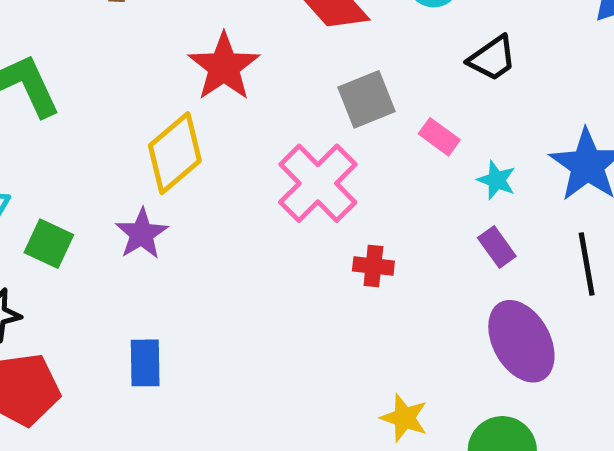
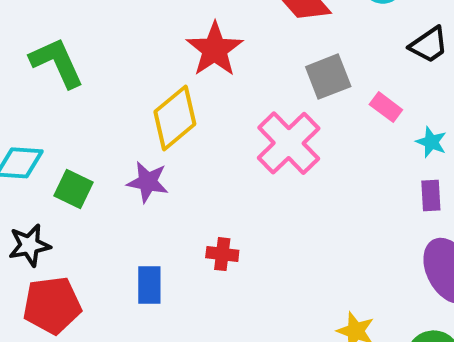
purple star: (142, 234) -> (148, 182), turned -30
purple rectangle: (497, 247) -> (431, 195), turned 32
red cross: (373, 266) -> (222, 254), moved

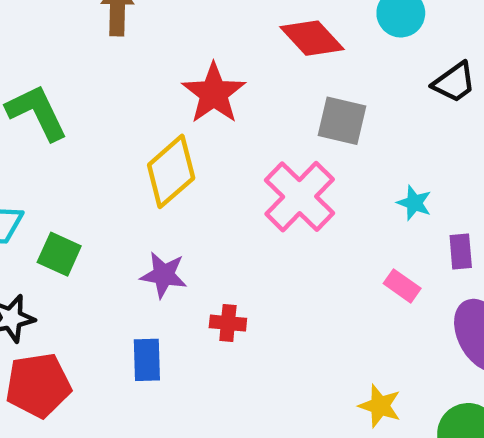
gray square: (328, 77) -> (342, 121), turned 36
pink rectangle: (386, 107) -> (402, 286), moved
cyan star: (431, 142) -> (414, 203), moved
purple star: (148, 182) -> (164, 275), moved

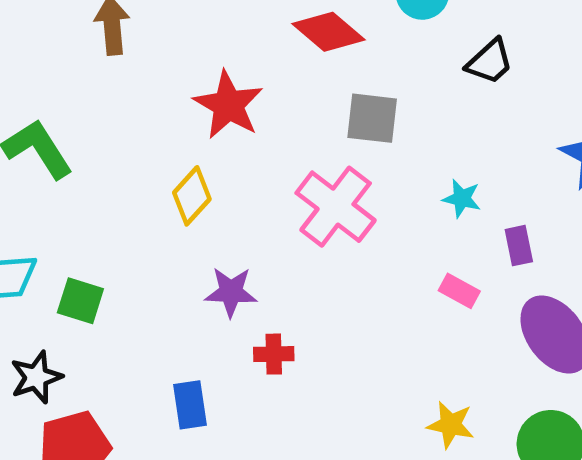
yellow diamond: (171, 171) -> (192, 196), size x0.7
purple star: (164, 275) -> (231, 292), moved

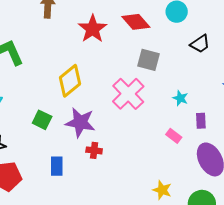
red star: (228, 105) -> (93, 29), moved
yellow diamond: (192, 196) -> (70, 81), size x1.4
purple star: (231, 292) -> (80, 122), size x1.4
green square: (80, 301) -> (42, 120), moved

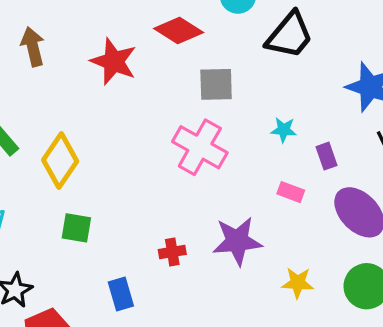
black trapezoid: (200, 44) -> (290, 35), size x1.5
yellow diamond: (70, 81) -> (60, 161), moved
purple star: (80, 122) -> (237, 241), moved

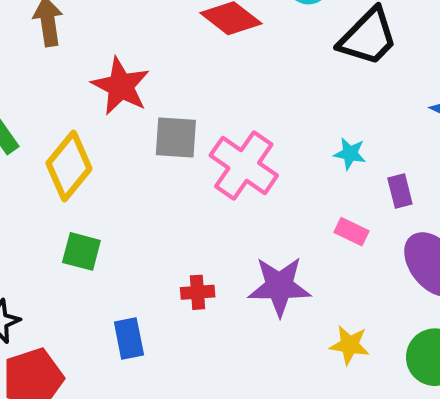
red star: (114, 61) -> (121, 86), moved
gray square: (216, 84) -> (176, 138), moved

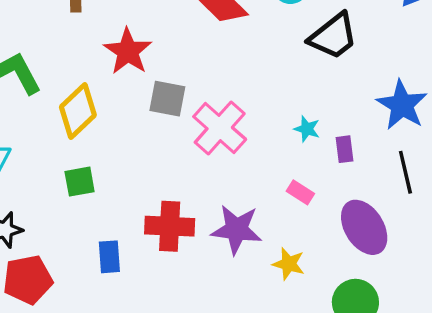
purple rectangle: (400, 191) -> (344, 149), moved
green square: (81, 251) -> (80, 182), turned -32
red cross: (198, 292) -> (170, 226), size x1.8
yellow star: (350, 345) -> (289, 264), moved

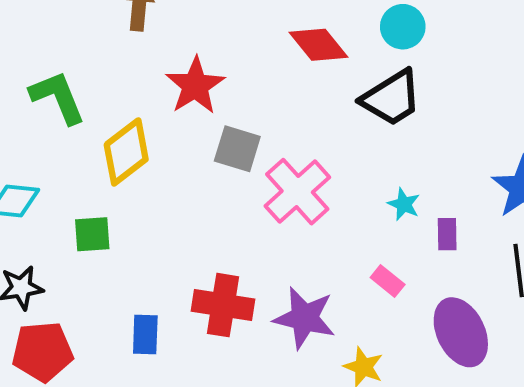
black trapezoid: (333, 36) -> (391, 98), moved
green square: (80, 182) -> (92, 234), moved

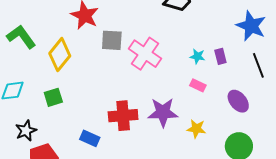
cyan star: (404, 204) -> (197, 56), moved
purple ellipse: (461, 332) -> (238, 101), size x0.7
blue rectangle: (145, 334) -> (90, 138), turned -54

